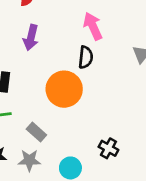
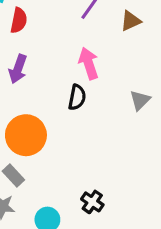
orange circle: (64, 89) -> (26, 135), moved

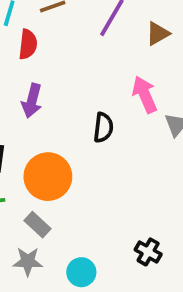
pink arrow: (89, 63) -> (145, 94), moved
black cross: (92, 202) -> (148, 252), moved

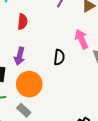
red semicircle: (28, 44) -> (22, 22), moved
purple arrow: (32, 101) -> (20, 56), moved

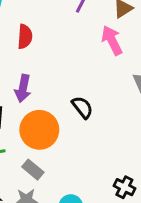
pink arrow: (82, 39) -> (112, 40), moved
black semicircle: (59, 57) -> (82, 107), moved, turned -42

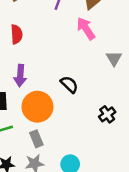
gray rectangle: (33, 170) -> (36, 139), turned 35
black cross: (124, 187) -> (107, 114), moved, turned 35

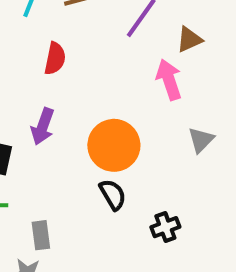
black semicircle: (69, 84) -> (113, 194), moved
orange circle: (37, 107) -> (114, 145), moved

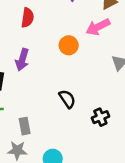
pink arrow: (169, 80) -> (98, 27), turned -95
orange circle: (114, 145) -> (69, 45), moved, size x0.6

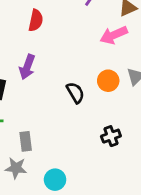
orange circle: (69, 45) -> (108, 81), moved
black semicircle: (67, 99) -> (75, 93), moved

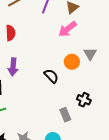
black cross: (111, 136) -> (84, 100), turned -32
gray rectangle: (26, 141) -> (65, 115), moved

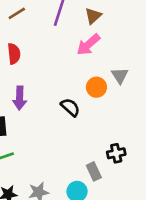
black cross: (84, 100) -> (116, 153), moved, turned -32
gray rectangle: (65, 115) -> (94, 171), moved

